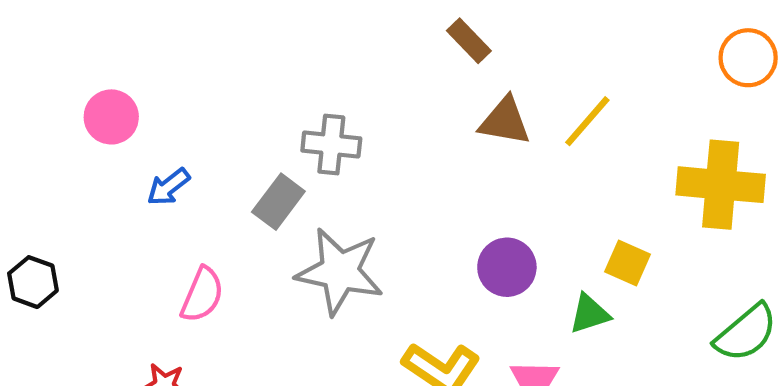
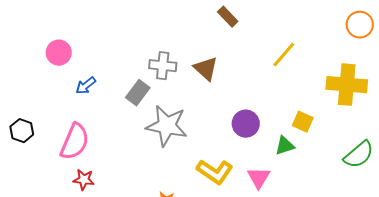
brown triangle: (505, 121) -> (206, 69), moved, turned 32
pink semicircle: (202, 295) -> (75, 142), moved, size x1.4

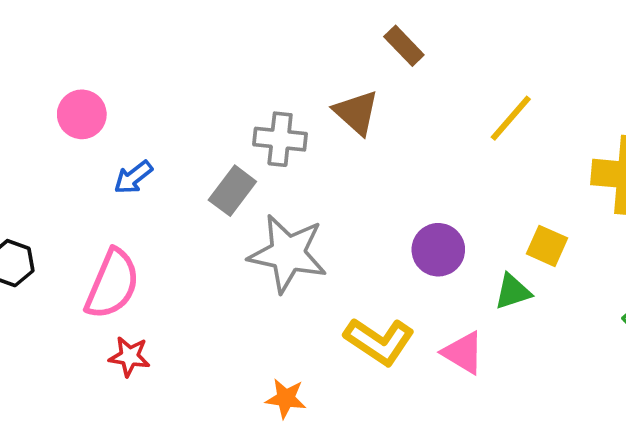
brown triangle: (206, 69) -> (356, 112), moved
pink triangle: (259, 178) -> (463, 353), turned -30

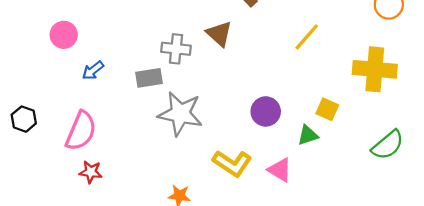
gray rectangle: (232, 191) -> (149, 78), turned 44

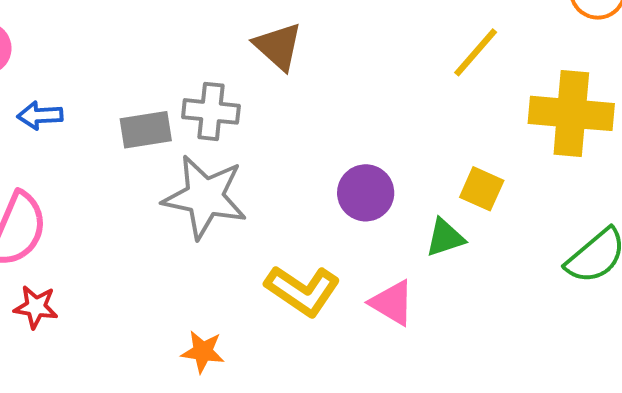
yellow line: (307, 37) -> (476, 52), moved
gray cross: (176, 49) -> (211, 111), moved
blue arrow: (93, 70) -> (40, 115), turned 35

